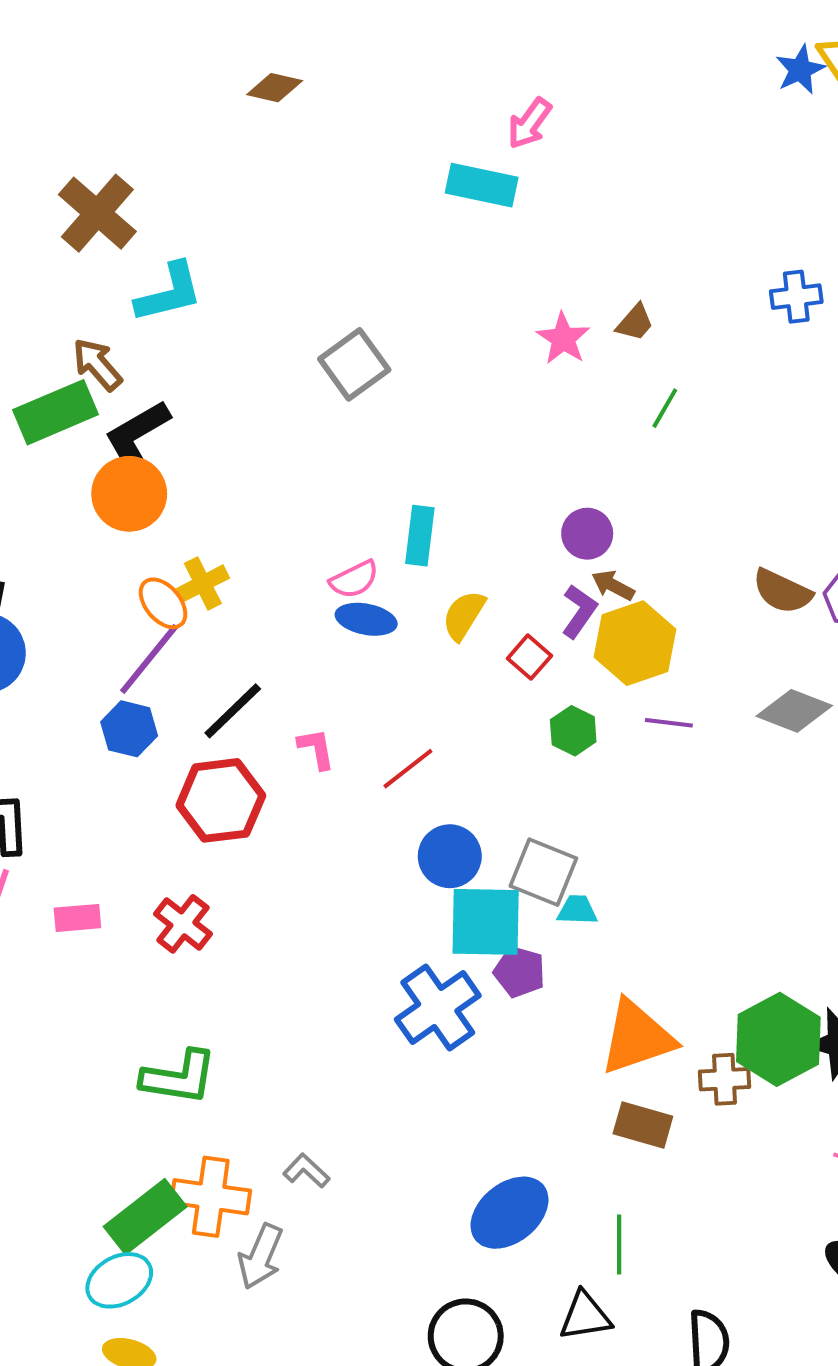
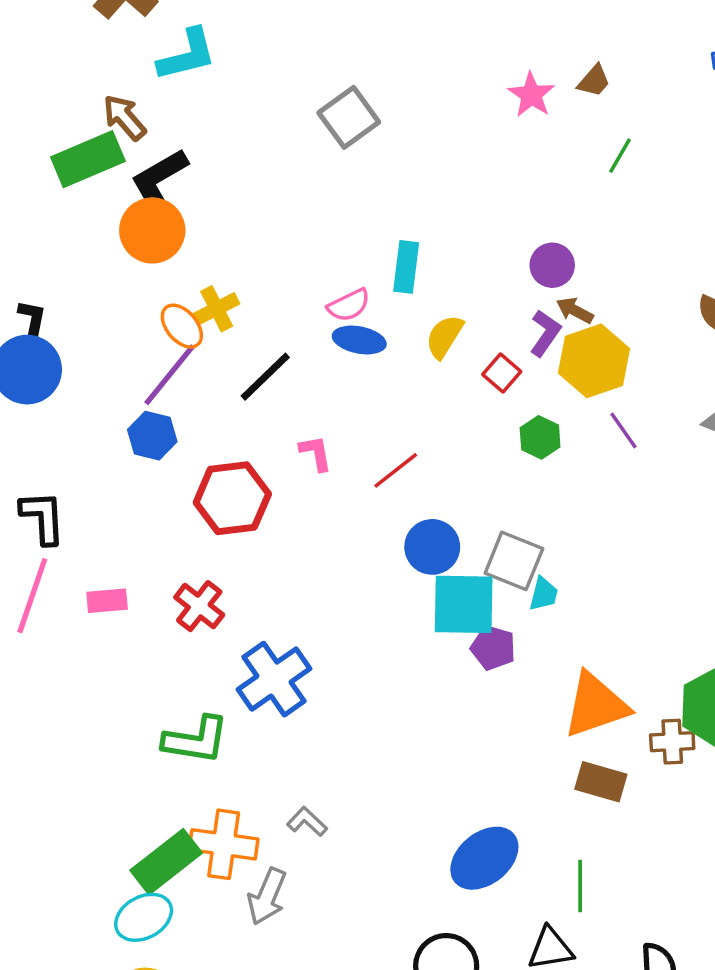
black line: (233, 711) -> (265, 377), moved
purple line: (669, 723) -> (624, 430), turned 48
cyan trapezoid: (577, 910) -> (544, 594), turned 102
blue cross: (438, 1008) -> (274, 679), moved

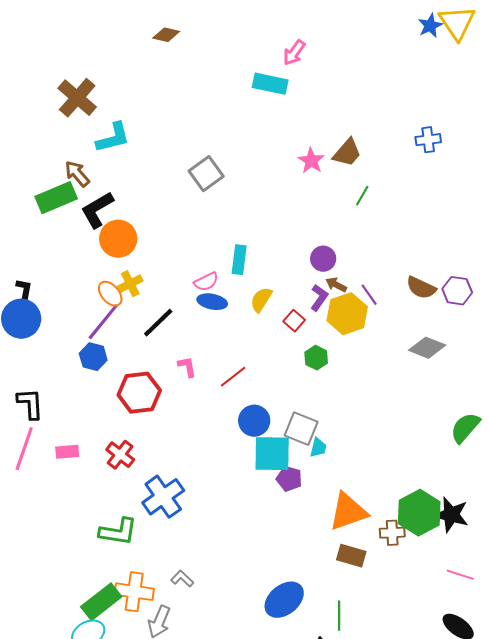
brown trapezoid: (594, 81) -> (347, 153), size x1.5
orange circle: (152, 230) -> (118, 239), moved
purple line: (624, 430) -> (369, 295), moved

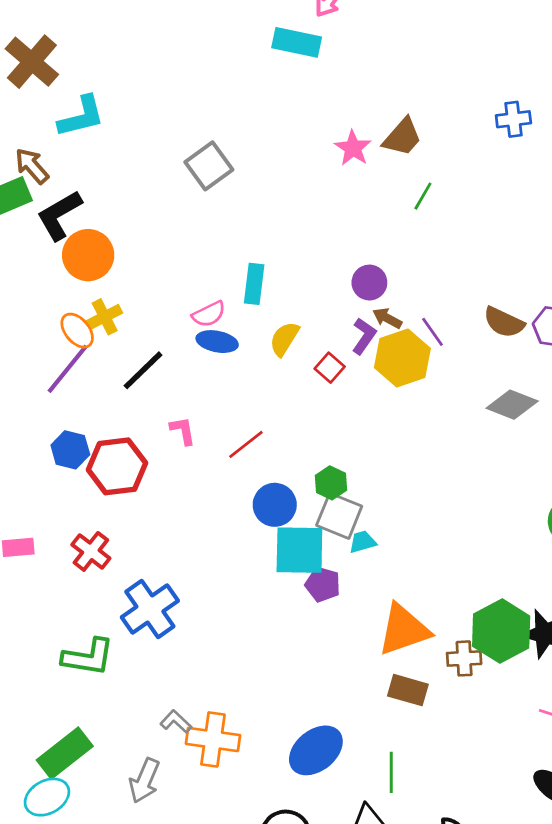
blue hexagon: (93, 357) -> (70, 450), moved
green hexagon: (316, 358) -> (331, 483), moved
cyan trapezoid: (318, 448) -> (363, 542), turned -120
orange cross: (134, 592) -> (213, 739), moved

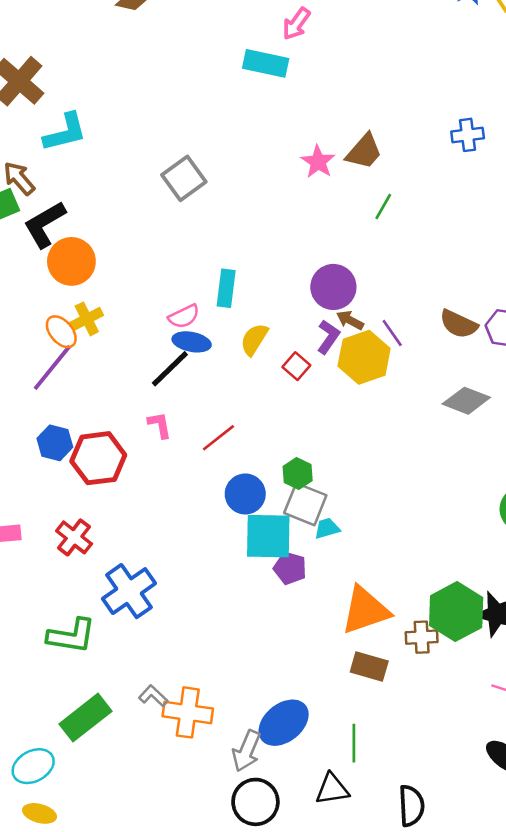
purple circle: (369, 283) -> (333, 287), size x1.4
black line: (143, 370) -> (170, 369), moved
green rectangle: (65, 753) -> (86, 718), moved
gray arrow: (144, 781) -> (247, 751), moved

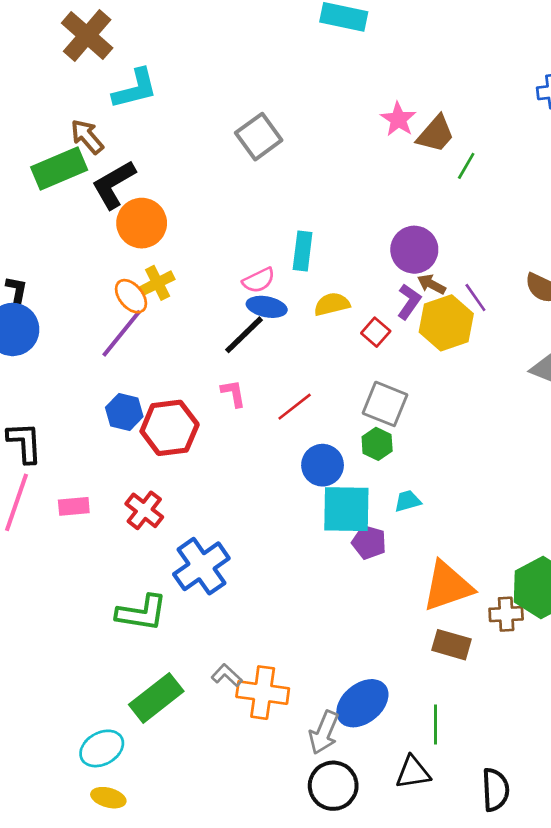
brown trapezoid: (364, 152) -> (436, 134), moved
yellow semicircle: (254, 339) -> (332, 304), turned 44
gray square: (305, 504) -> (385, 404), moved

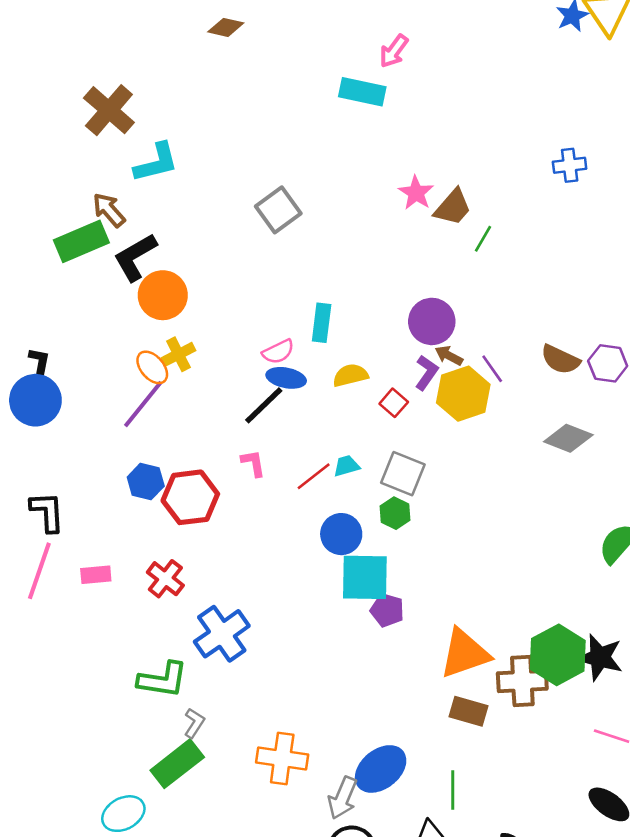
cyan trapezoid: (408, 501) -> (346, 466), moved
brown cross: (506, 614) -> (522, 681), size x1.5
gray L-shape: (227, 675) -> (194, 723), moved, turned 80

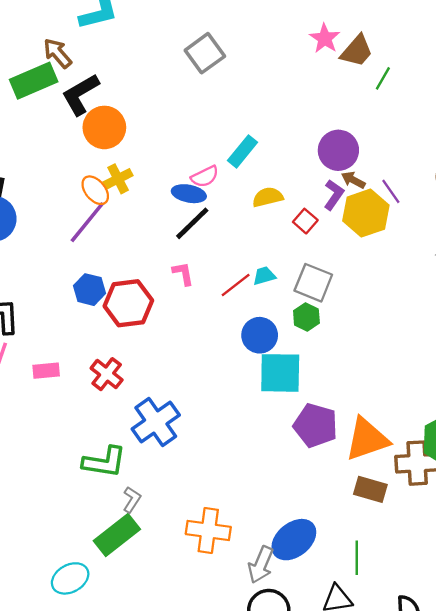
cyan rectangle: (322, 323) -> (243, 151), turned 32
blue ellipse: (286, 378) -> (189, 194), moved
purple pentagon: (387, 610) -> (316, 425), moved, size x1.5

